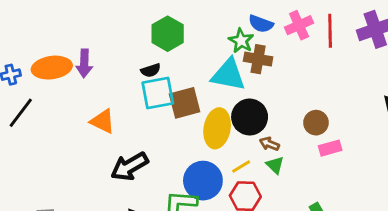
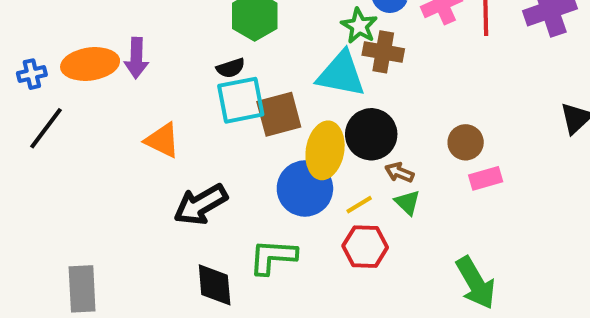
blue circle: (203, 181) -> (305, 188), moved

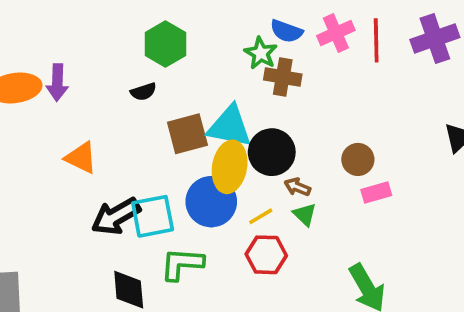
cyan triangle: (341, 74) -> (230, 126), moved
cyan square: (241, 100) -> (153, 216), moved

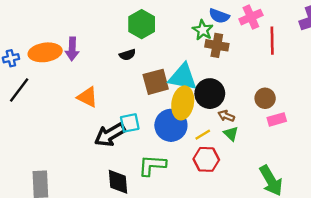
red line: (376, 40) -> (272, 41), moved
cyan square: (153, 216) -> (130, 123), moved, size x0.7

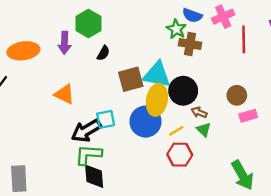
green hexagon: (142, 24) -> (88, 23), moved
purple arrow: (72, 49) -> (64, 43), moved
black semicircle: (127, 55) -> (103, 53), turned -42
green L-shape: (152, 165) -> (88, 155), moved

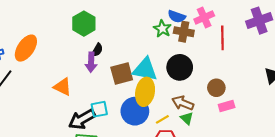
purple arrow: (64, 43) -> (91, 62), moved
brown cross: (190, 44) -> (184, 32), moved
orange ellipse: (23, 51) -> (26, 48), turned -48
black circle: (183, 91) -> (180, 67), moved
brown arrow: (199, 112) -> (183, 103), size x1.5

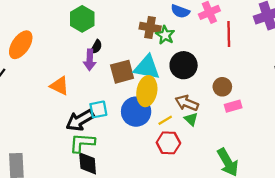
green star: (162, 29) -> (165, 35), moved
brown cross: (184, 32) -> (150, 27), moved

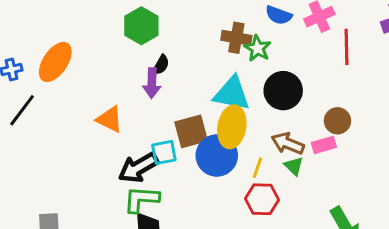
brown square: (122, 72) -> (191, 131), moved
pink rectangle: (233, 106) -> (324, 145), moved
yellow line: (165, 120) -> (258, 168), turned -40

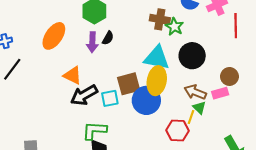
orange ellipse: (55, 62) -> (54, 36), moved
purple arrow: (152, 83) -> (92, 42), moved
black arrow: (138, 168) -> (84, 95), moved
yellow line: (258, 168) -> (191, 117), moved

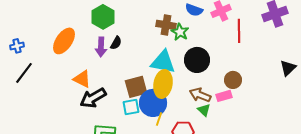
cyan square: (110, 98) -> (131, 107), moved
yellow line: (191, 117) -> (159, 119), moved

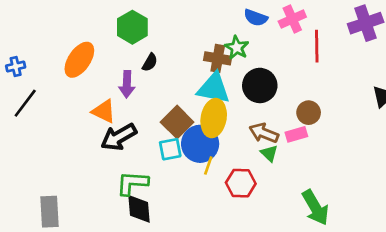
brown cross: (166, 25) -> (218, 58), moved
purple arrow: (101, 47) -> (127, 84), moved
brown square: (136, 87) -> (177, 122), turned -30

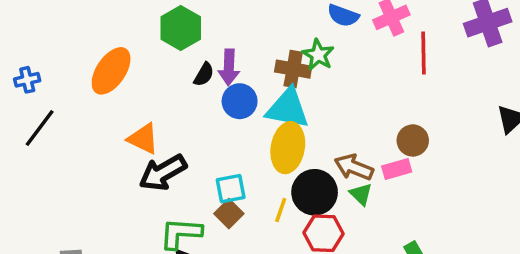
purple arrow: (127, 84) -> (229, 67), moved
black circle: (260, 85) -> (315, 192), moved
brown square: (177, 122) -> (229, 214), moved, size x0.7
blue circle: (200, 144) -> (240, 101), moved, size x0.7

